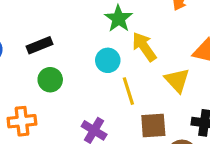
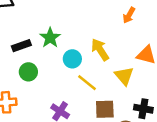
green star: (119, 19) -> (50, 38), moved
yellow line: (128, 91) -> (87, 83), turned -36

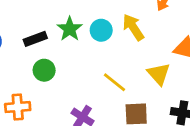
yellow arrow: (100, 50) -> (133, 27), moved
cyan circle: (72, 59) -> (101, 30), moved

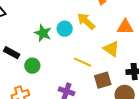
black rectangle: (35, 39) -> (12, 53), moved, turned 63

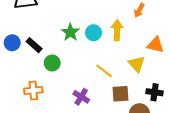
yellow arrow: (86, 21) -> (117, 30), turned 36

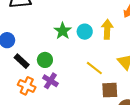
black rectangle: (34, 45) -> (22, 61), moved
orange cross: (33, 90) -> (27, 86), turned 30
purple cross: (81, 97) -> (50, 81), moved

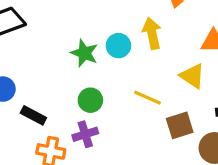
green circle: (45, 60) -> (90, 100), moved
purple cross: (50, 81) -> (85, 134), turned -35

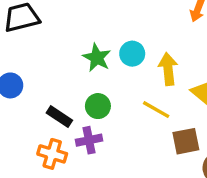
yellow arrow: (152, 33) -> (168, 69), moved
black rectangle: (33, 115) -> (59, 117), moved

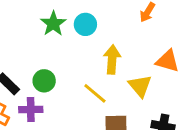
cyan circle: (132, 54) -> (85, 24), moved
green star: (97, 58) -> (53, 24), moved

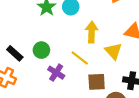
purple cross: (31, 109) -> (56, 73), moved, turned 35

